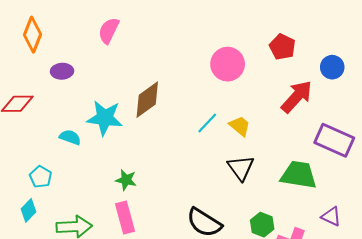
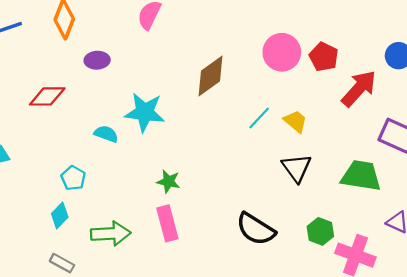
red pentagon: (282, 47) -> (324, 57), moved
brown diamond: (147, 100) -> (210, 76), moved

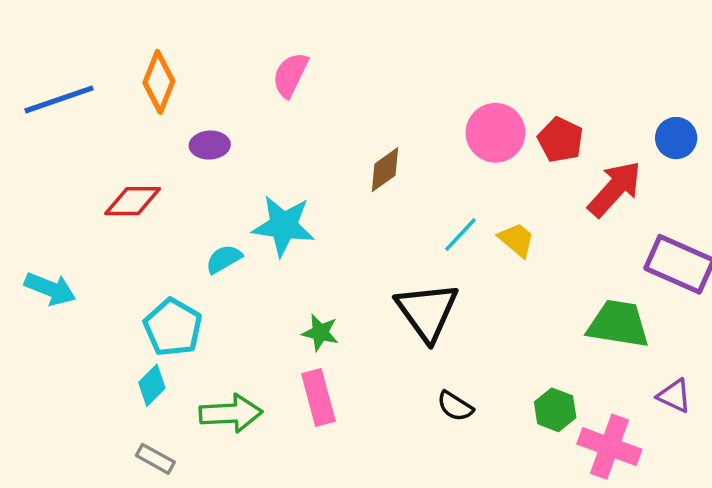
brown diamond: (210, 76) -> (385, 170), size x0.7
cyan semicircle: (106, 134) -> (224, 259), turned -50
black triangle: (297, 168) -> (427, 312), moved, size x1.4
cyan pentagon: (73, 178) -> (173, 327), size x1.5
black semicircle: (256, 229) -> (455, 406), size x0.6

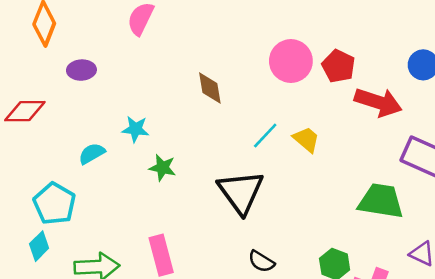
brown diamond: (385, 170) -> (210, 88), turned -64
red arrow: (615, 189) -> (378, 102), turned 66
cyan star: (283, 226) -> (135, 129), size x0.6
green star: (320, 333) -> (162, 168), moved

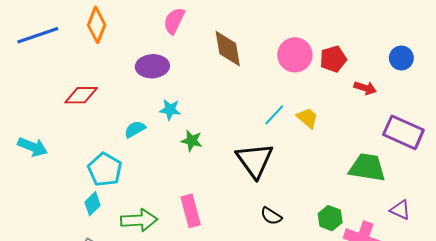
red pentagon: (338, 66) -> (333, 59), turned 30
purple ellipse: (81, 70) -> (152, 66), moved, size x1.4
brown diamond: (210, 88) -> (228, 49), moved, size x1.4
red arrow: (378, 102) -> (365, 88), size x0.6

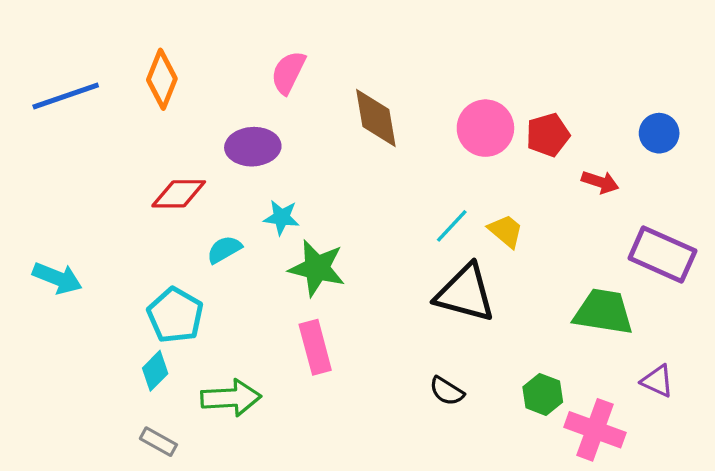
red diamond: (81, 95) -> (179, 194), moved
green star: (192, 141) -> (317, 268), size x1.6
black triangle: (255, 160) -> (465, 293), moved, turned -39
pink rectangle: (191, 211) -> (315, 347), moved

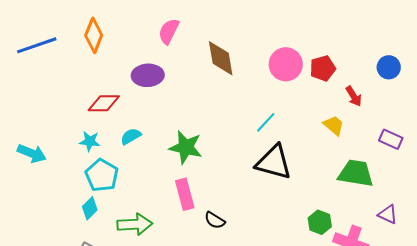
red arrow: (600, 182) -> (354, 96), turned 40
cyan star: (281, 217) -> (90, 141), moved
yellow trapezoid: (506, 231) -> (334, 125), moved
purple rectangle: (662, 255) -> (391, 139), size x0.6
black semicircle: (447, 391) -> (215, 220), moved

